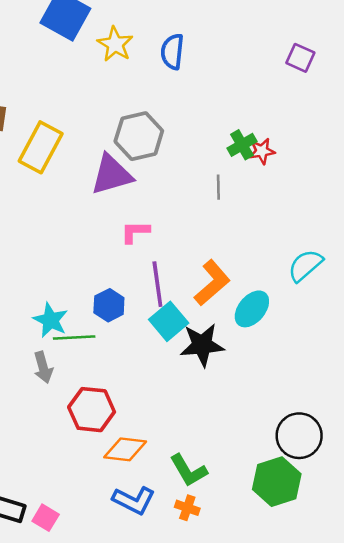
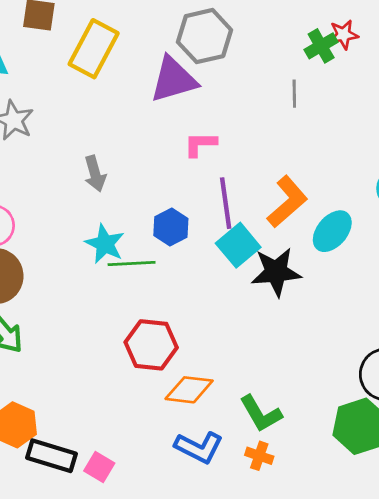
red star: (262, 151) -> (343, 35), moved
gray arrow: (43, 367) -> (95, 174), moved

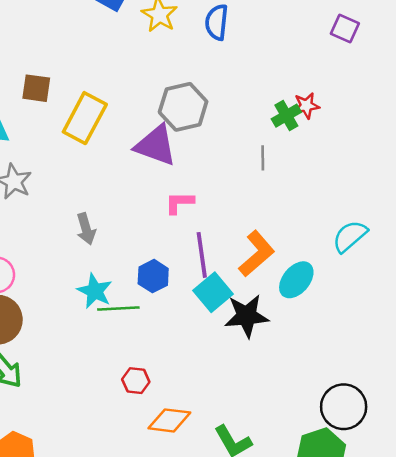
purple triangle: (174, 80) -> (156, 145), turned 36
red hexagon: (151, 345) -> (136, 381), size x0.6

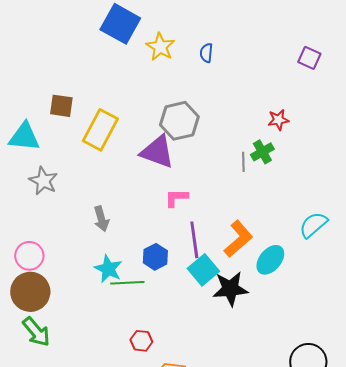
blue semicircle: (217, 22) -> (206, 53), size x0.7
green cross: (286, 116) -> (262, 152), moved

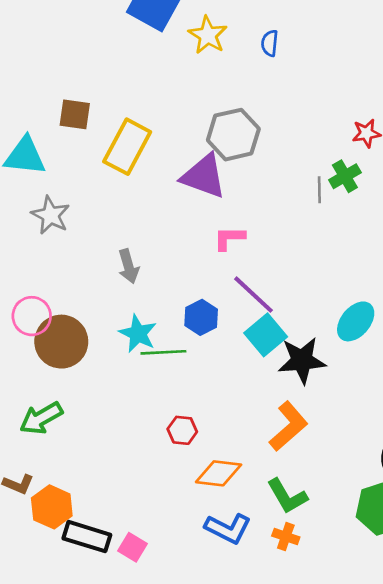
orange L-shape: (238, 239) -> (288, 426), moved
purple line: (194, 240) -> (254, 295), turned -39
brown circle: (30, 292) -> (61, 342), moved
green arrow: (36, 332) -> (41, 418), turned 100

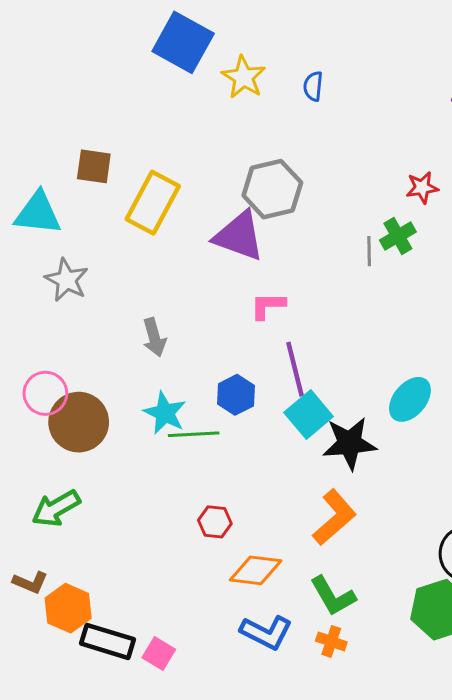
purple line: (254, 295) -> (295, 369), turned 33

